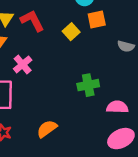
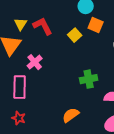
orange square: (97, 20) -> (96, 25), turned 35
orange semicircle: (47, 129) -> (71, 115), moved

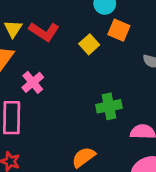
red L-shape: (43, 26) -> (44, 32), turned 150

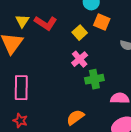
pink cross: (33, 82) -> (80, 59), moved

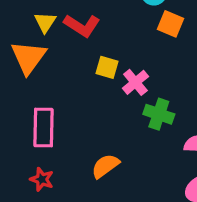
yellow square: (80, 33) -> (107, 67), moved, turned -32
green cross: (94, 79) -> (159, 114), turned 30
orange semicircle: (75, 117) -> (105, 166), moved

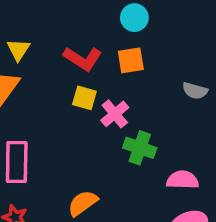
orange square: (171, 24) -> (131, 60), moved, turned -32
red L-shape: (82, 26) -> (83, 59), moved

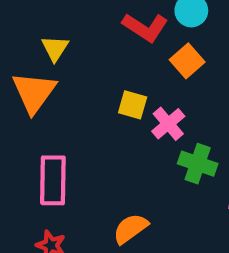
red L-shape: (83, 59) -> (145, 27), moved
orange square: (131, 60) -> (187, 61), turned -32

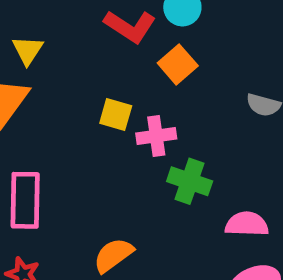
pink cross: (168, 124) -> (156, 136), turned 32

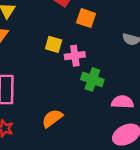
orange square: (178, 64) -> (86, 18), turned -30

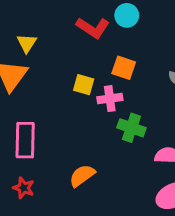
orange square: (86, 18) -> (124, 68), moved

